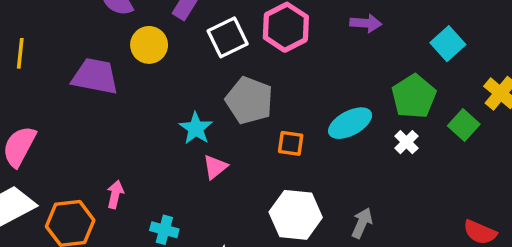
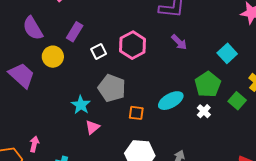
purple arrow: (366, 23) -> (179, 42), turned 42
white square: (228, 37) -> (99, 51), size x0.7
purple trapezoid: (95, 76) -> (22, 75), turned 32

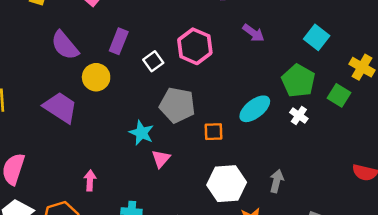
pink arrow: (34, 144) -> (90, 180), moved

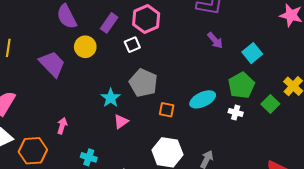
cyan square: (317, 37) -> (252, 53), moved
pink hexagon: (195, 46) -> (146, 19), moved
white cross: (299, 115) -> (236, 112), turned -32

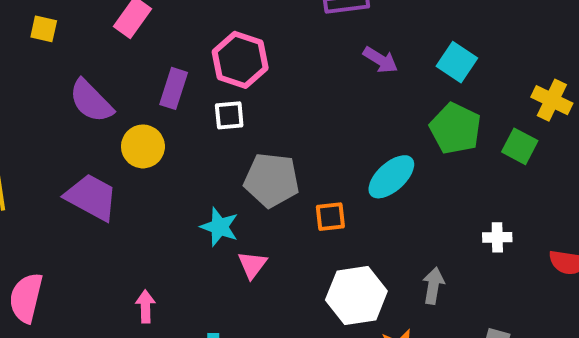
white square: (132, 45) -> (229, 115), turned 35
white cross: (236, 112) -> (497, 237), moved

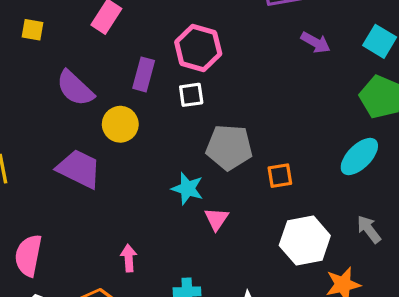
cyan ellipse: (391, 177) -> (359, 157), moved
gray arrow: (433, 286) -> (369, 229), turned -44

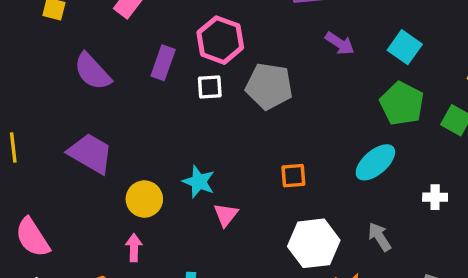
yellow circle: (120, 124) -> (144, 199), moved
gray pentagon: (229, 147) -> (269, 86), moved
pink semicircle: (28, 255) -> (32, 237), turned -48

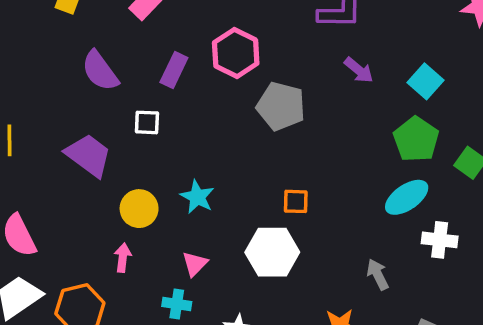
white square: (210, 87) -> (147, 122), moved
cyan ellipse: (375, 162) -> (407, 197), moved
white cross: (435, 197) -> (440, 240), size x1.4
pink triangle: (226, 215) -> (195, 264), moved
white hexagon: (314, 243) -> (272, 252), moved

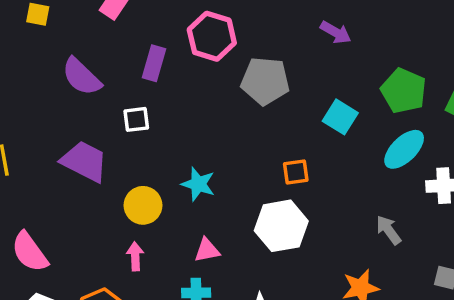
cyan square: (425, 81) -> (340, 117), moved
pink triangle: (195, 264) -> (207, 250), turned 44

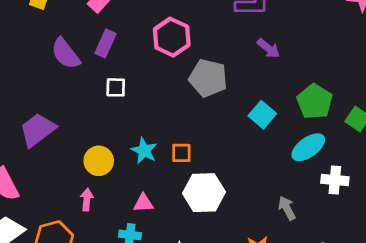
purple rectangle: (154, 63) -> (106, 43), moved
white square: (136, 119) -> (116, 87), moved
purple trapezoid: (84, 161) -> (38, 130), moved, turned -72
orange square: (296, 172) -> (181, 153), moved

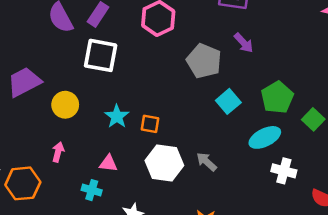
gray pentagon: (208, 78) -> (204, 61), moved
white square: (116, 87) -> (101, 55), size x1.8
yellow circle: (99, 161) -> (65, 105), moved
gray arrow: (287, 208) -> (207, 162), moved, turned -30

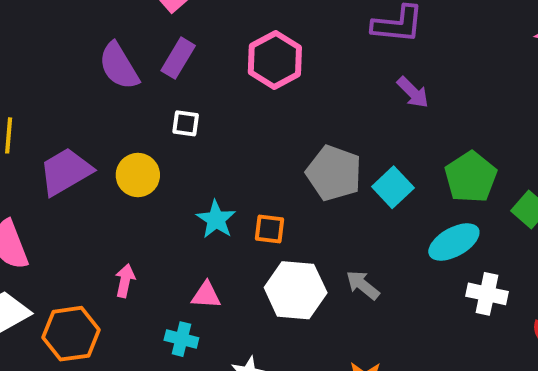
white square: (101, 55) -> (186, 123), size x0.5
gray pentagon: (204, 61) -> (334, 173), moved
yellow circle: (65, 105) -> (138, 175), moved

